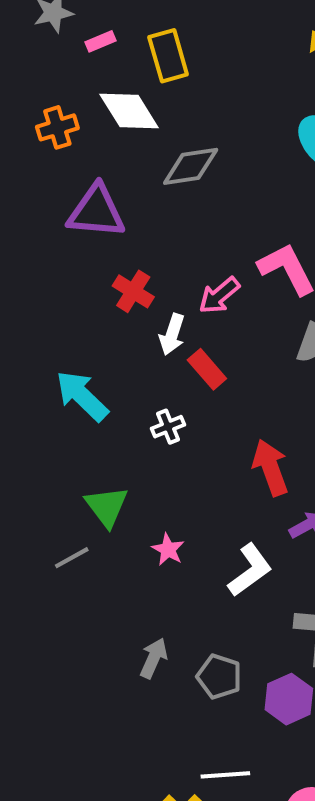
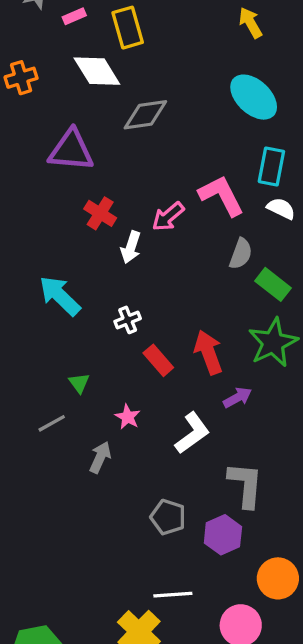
orange cross: (57, 127) -> (21, 78), moved
red rectangle: (207, 369) -> (158, 360), moved
green triangle: (107, 506) -> (79, 383), size x0.6
gray arrow: (154, 658) -> (100, 457), moved

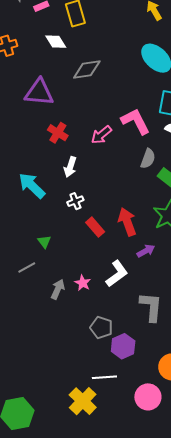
white diamond: (97, 71) -> (56, 42), size x0.7
white arrow: (131, 247) -> (70, 167), moved
pink star: (128, 417) -> (83, 283), moved
purple hexagon: (223, 535) -> (123, 346), moved

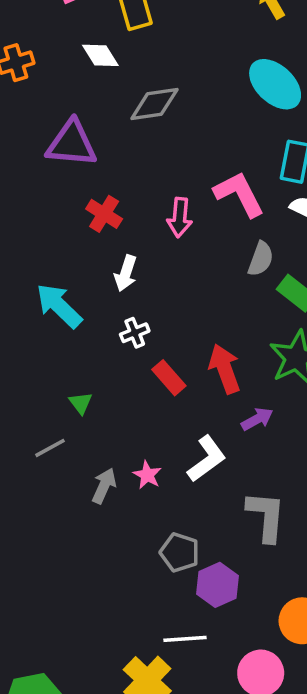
pink arrow: (101, 135) -> (180, 217), turned -45

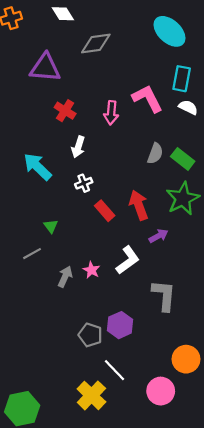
gray semicircle: (261, 259) -> (155, 153), moved
gray pentagon: (180, 552) -> (90, 335), moved
purple hexagon: (217, 585) -> (120, 325), moved
white line: (185, 639) -> (115, 370), turned 50

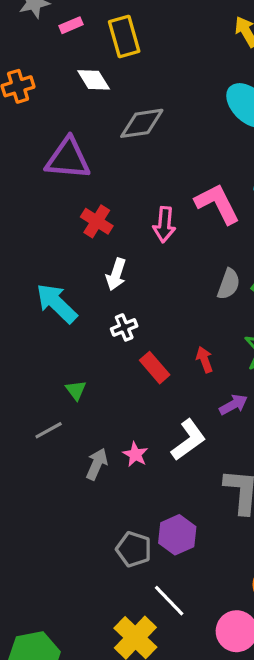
red arrow: (139, 205) -> (204, 360), size x0.6

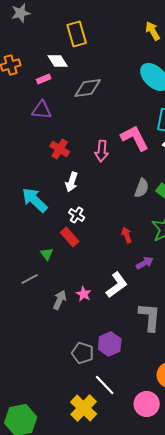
pink rectangle: (71, 25) -> (44, 79), moved
purple triangle: (68, 159) -> (42, 110), size x0.7
white cross: (124, 327) -> (77, 215), turned -35
red rectangle: (155, 368) -> (70, 237), moved

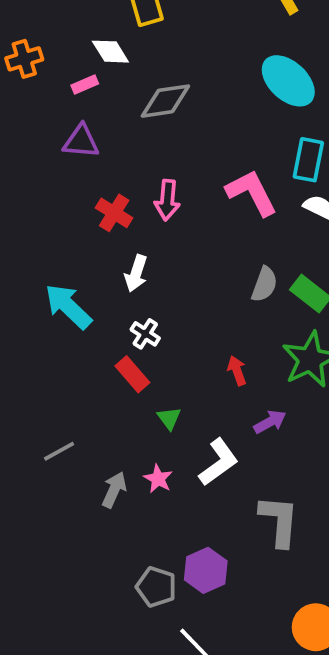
pink arrow: (102, 151) -> (167, 200), moved
green triangle: (47, 254) -> (169, 418), moved

